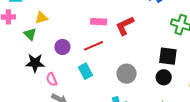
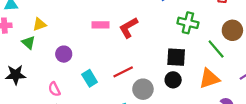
red line: (93, 46) -> (123, 72), moved
black star: (35, 63) -> (16, 75), moved
gray circle: (127, 74) -> (143, 89), moved

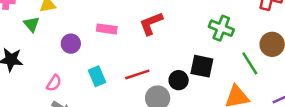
pink rectangle: (100, 25) -> (107, 29), moved
black circle: (173, 80) -> (179, 80), moved
pink semicircle: (54, 89) -> (54, 83), turned -128

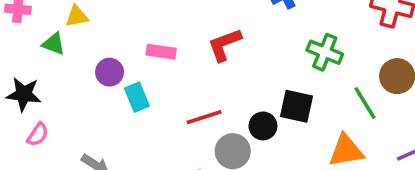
green triangle: (31, 24) -> (54, 44), turned -30
cyan rectangle: (97, 76) -> (137, 97), moved
pink semicircle: (54, 83) -> (38, 135), moved

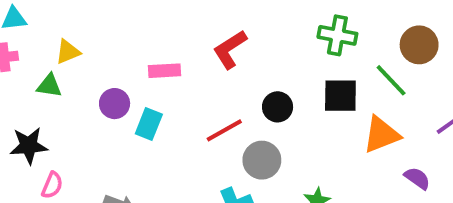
cyan rectangle: (137, 97) -> (149, 124), turned 56
black square: (296, 106) -> (340, 96), moved
black circle: (263, 126) -> (278, 107), moved

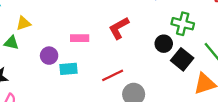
black square: (340, 96) -> (182, 59), turned 35
black circle: (278, 107) -> (164, 44), moved
cyan rectangle: (149, 124) -> (69, 69), turned 60

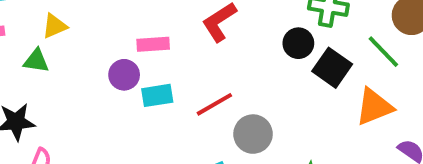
purple circle: (49, 56) -> (124, 75), moved
cyan rectangle: (69, 69) -> (157, 95), moved

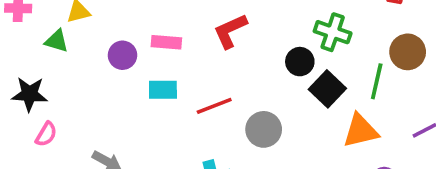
green line: (383, 52) -> (377, 81), turned 48
purple circle: (124, 75) -> (123, 55), moved
gray circle: (253, 134) -> (264, 129), moved

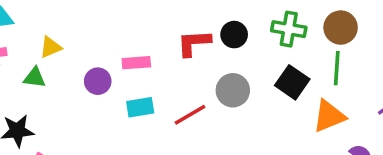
red L-shape: (230, 31) -> (194, 43), turned 30
brown circle: (408, 52) -> (341, 28), moved
black circle: (300, 62) -> (234, 35), moved
gray circle: (264, 129) -> (233, 90), moved

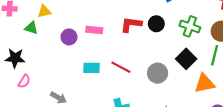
gray circle: (233, 90) -> (158, 73), moved
cyan rectangle: (140, 107) -> (92, 68), moved
red line: (190, 115) -> (121, 67), turned 48

